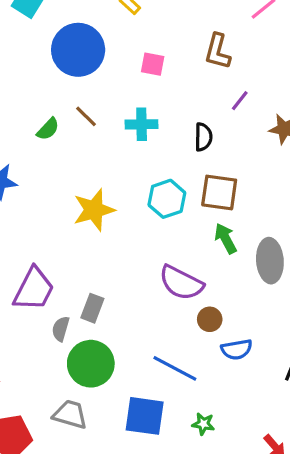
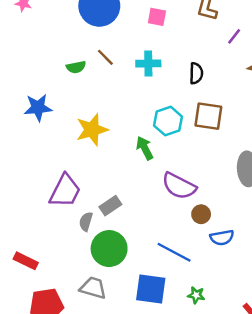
purple line: (240, 101) -> (234, 36), moved
green semicircle: (48, 129) -> (76, 67), turned 36
yellow star: (94, 210) -> (92, 130), moved
green arrow: (226, 238) -> (145, 148), moved
gray rectangle: (92, 308) -> (110, 206), turned 35

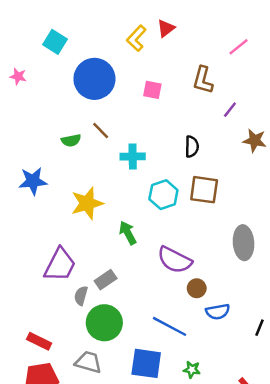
cyan cross: (148, 63) -> (133, 156), moved
green arrow: (145, 148) -> (128, 233), moved
red rectangle: (26, 261) -> (39, 341), moved

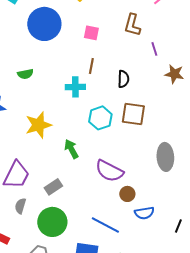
purple line: (230, 110) -> (154, 49), turned -56
brown line: (101, 131) -> (91, 66), moved, turned 56
gray semicircle: (81, 296) -> (20, 206), moved

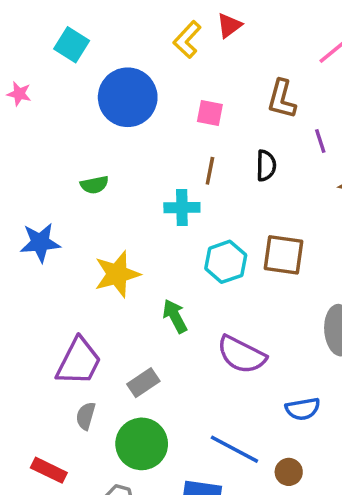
black semicircle: (123, 79) -> (266, 166), moved
brown circle: (127, 194) -> (289, 472), moved
blue semicircle: (144, 213) -> (303, 409), moved

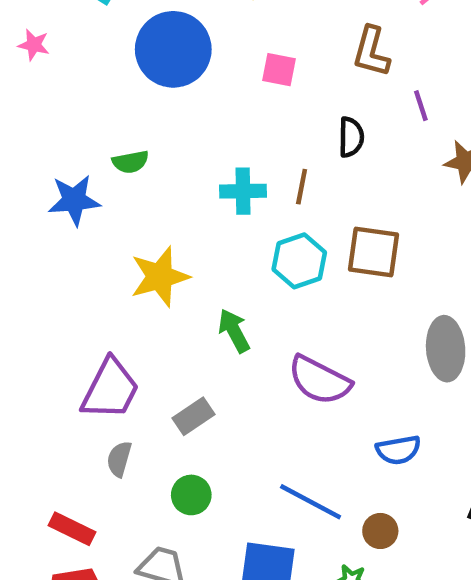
brown line: (210, 171) -> (302, 187), moved
blue star: (40, 243) -> (74, 200), moved
green circle: (142, 444) -> (191, 495), size x0.6

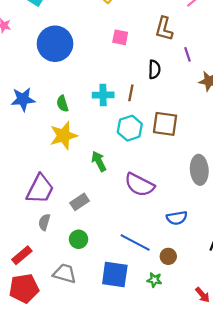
blue circle: (173, 49) -> (55, 44), moved
green semicircle: (130, 162) -> (62, 104), moved, turned 84
red rectangle: (72, 529) -> (22, 255), turned -66

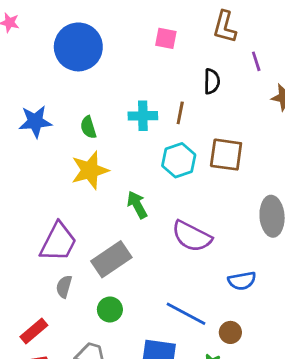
gray rectangle: (80, 202) -> (111, 259), size x1.5

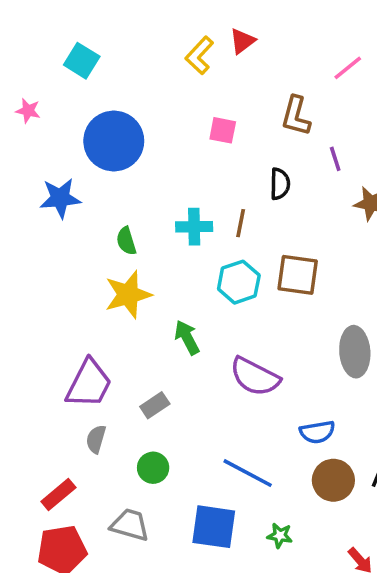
blue star: (35, 122) -> (60, 198), moved
gray rectangle: (111, 259) -> (155, 405), size x0.6
brown circle: (230, 332) -> (333, 480), moved, size x1.5

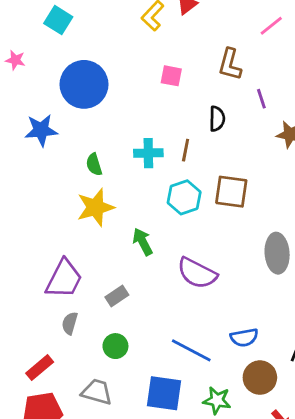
blue semicircle: (317, 432) -> (244, 337), moved
brown circle: (333, 480) -> (260, 378), moved
green star: (280, 536) -> (217, 400), size x1.4

